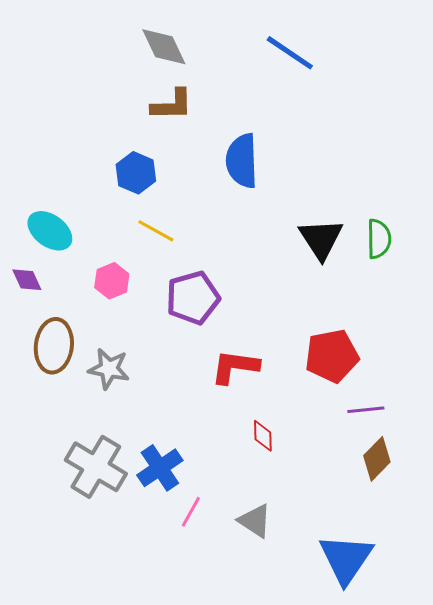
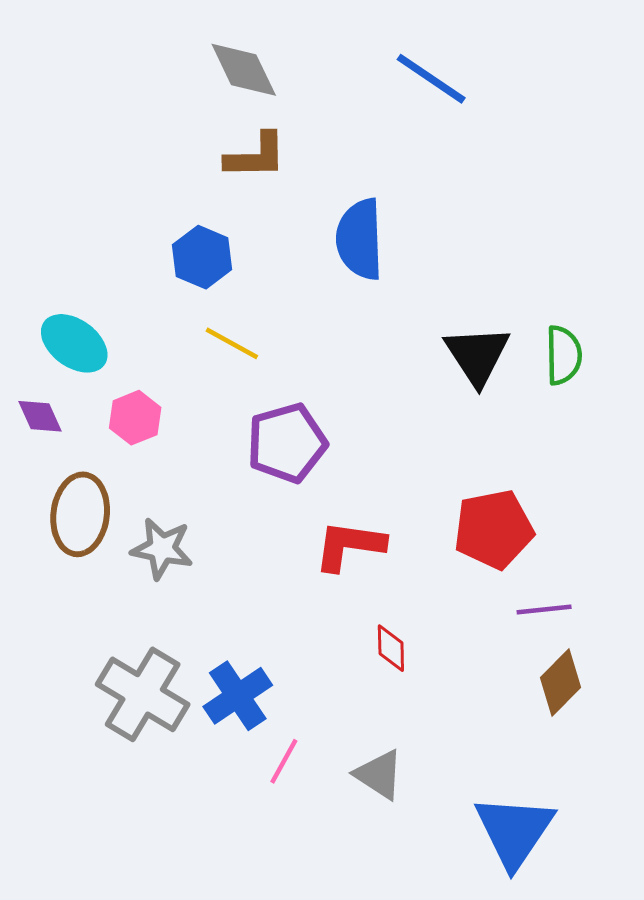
pink hexagon: (112, 281) -> (135, 418), moved

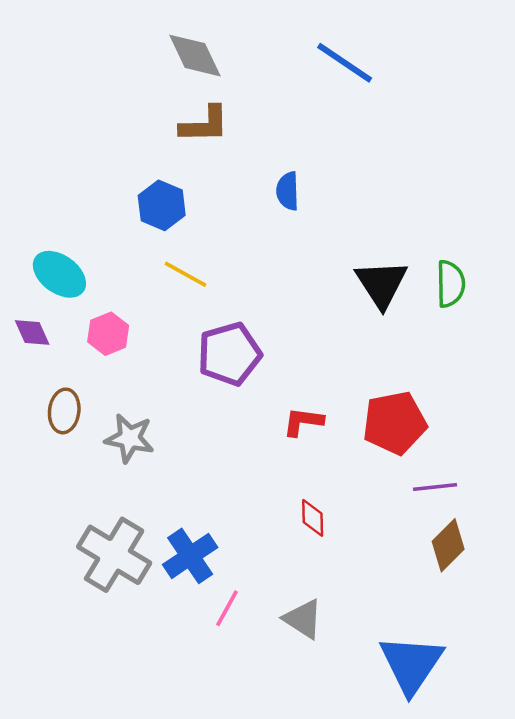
blue semicircle: (360, 239) -> (288, 191), size x0.6
brown ellipse: (80, 514) -> (64, 411), size x0.7
red L-shape: (349, 546) -> (303, 422), moved, size x0.7

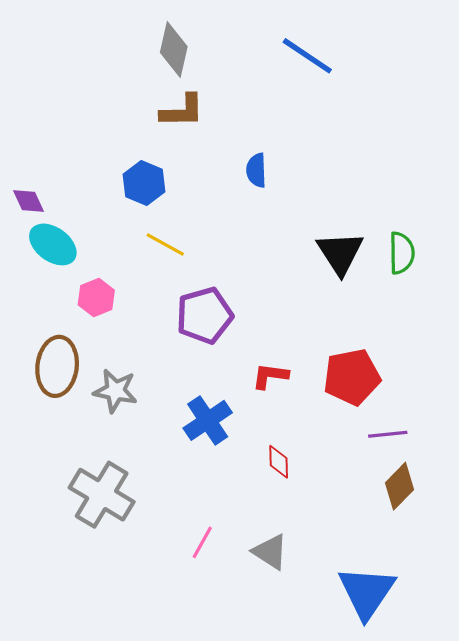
gray diamond: (195, 56) -> (174, 49), turned 38
purple diamond: (32, 333) -> (28, 201), moved
brown ellipse: (64, 411) -> (57, 366), size x1.5
blue cross: (190, 556) -> (208, 420), moved

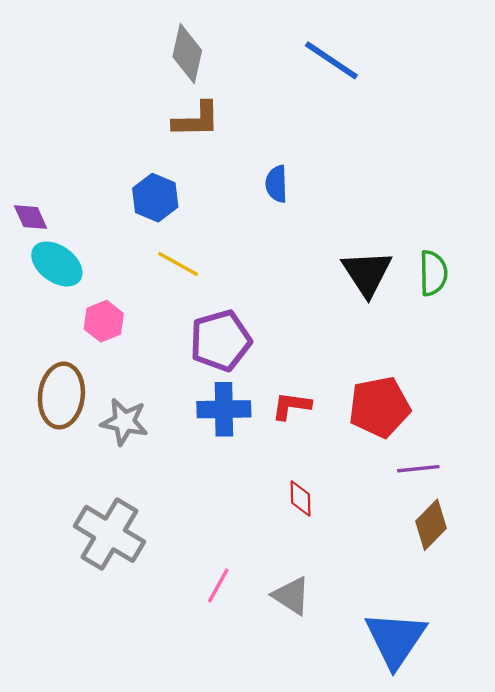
blue cross: (208, 420) -> (224, 409), moved, turned 33

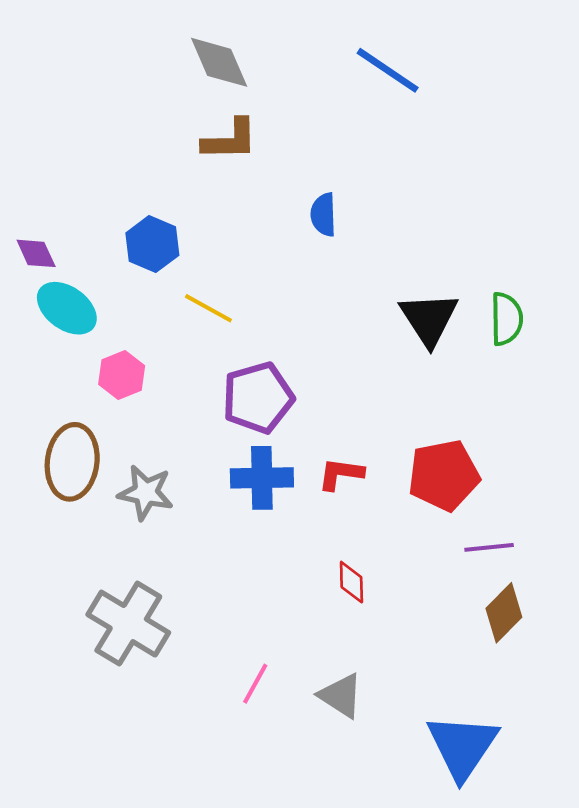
gray diamond: (187, 53) -> (219, 62), turned -36
blue hexagon: (155, 198) -> (152, 244), moved

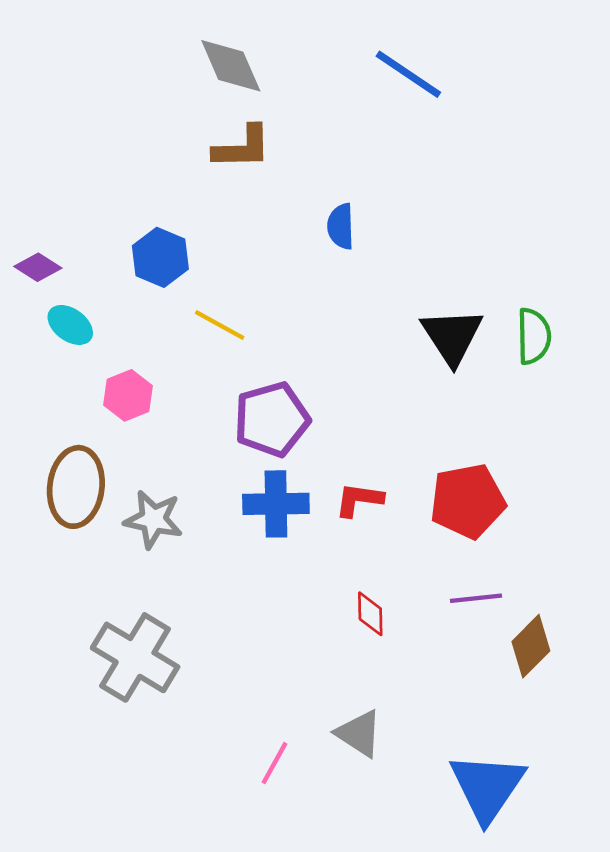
purple diamond: (36, 253) -> (38, 267), turned -33
cyan ellipse: (67, 308) -> (70, 325), size x0.7
purple line: (489, 547) -> (476, 598), moved
pink line: (255, 684) -> (275, 763), moved

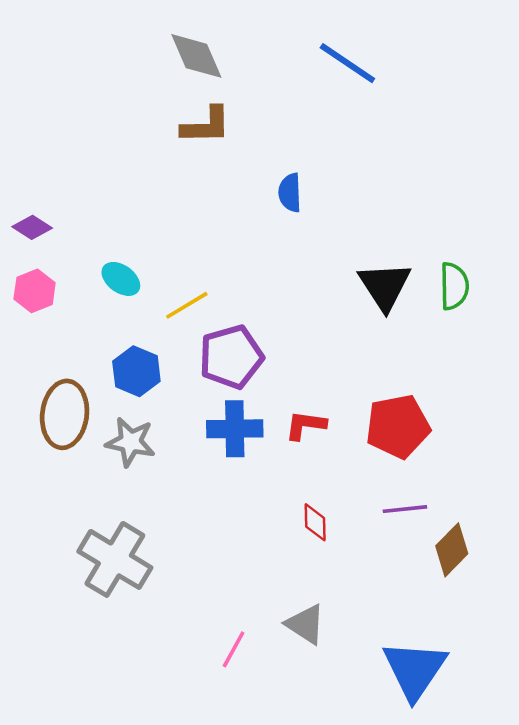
blue hexagon: (160, 257) -> (136, 371), moved
cyan ellipse: (70, 325) -> (121, 279), moved
yellow line: (220, 325) -> (187, 305), moved, turned -60
pink hexagon: (128, 395) -> (35, 291), moved

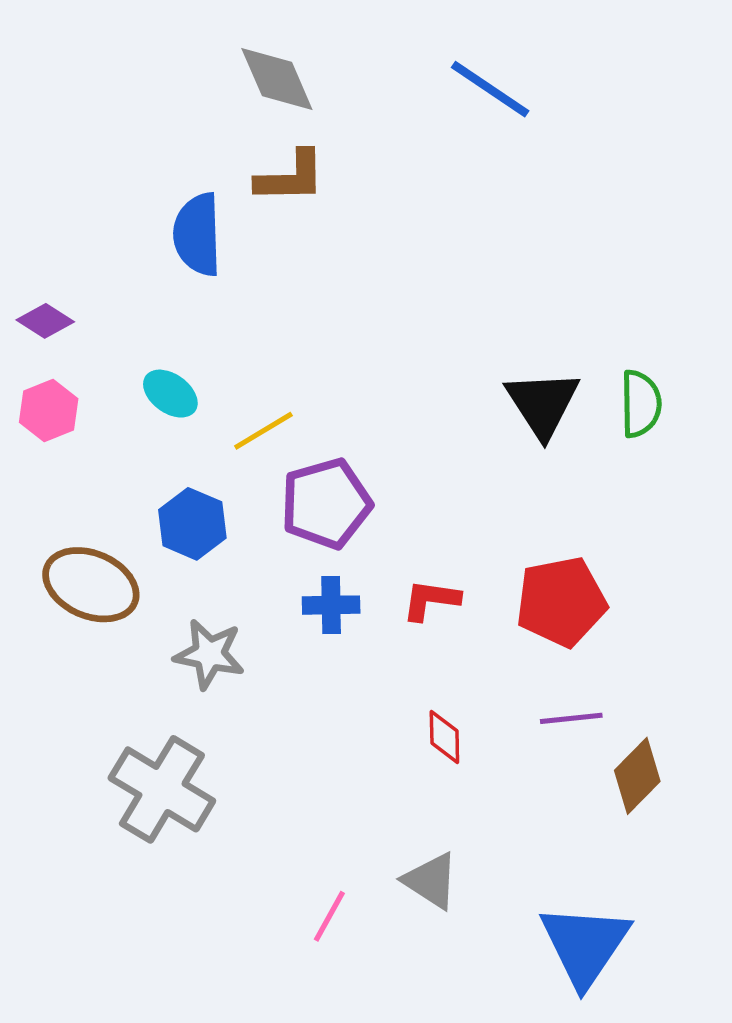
blue semicircle: (290, 193) -> (197, 235), moved, size x1.5
brown ellipse: (65, 414) -> (91, 585), turned -74
blue cross: (235, 429) -> (331, 605), size x0.7
gray star: (130, 442) -> (209, 654), moved

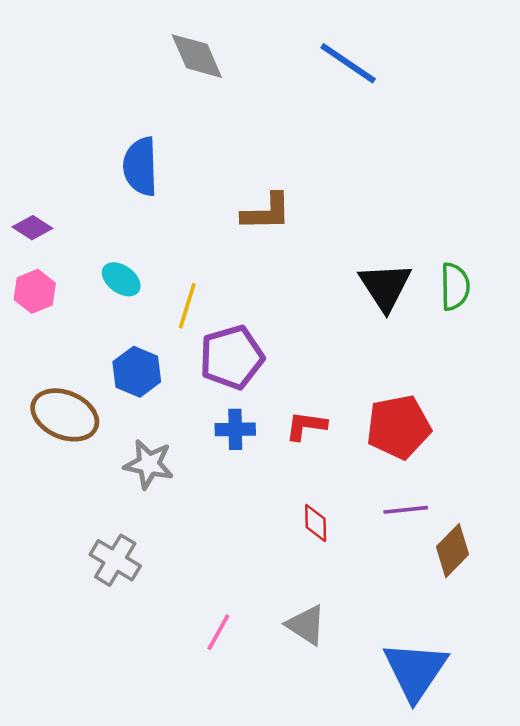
brown L-shape: (290, 177) -> (266, 212), moved
yellow line: (263, 431) -> (187, 306), turned -42
gray cross: (162, 789) -> (115, 560), size x0.7
pink line: (329, 916) -> (218, 632), moved

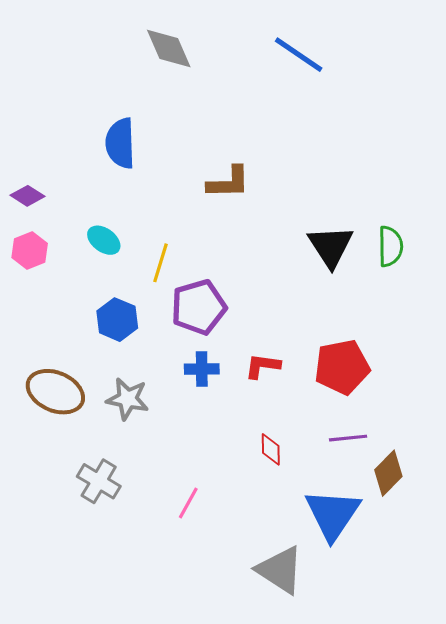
brown ellipse: (65, 415) -> (55, 392), moved
gray triangle: (306, 625) -> (280, 570), moved, size x1.4
pink line: (218, 632) -> (188, 503), moved
blue triangle: (415, 671) -> (333, 514), moved

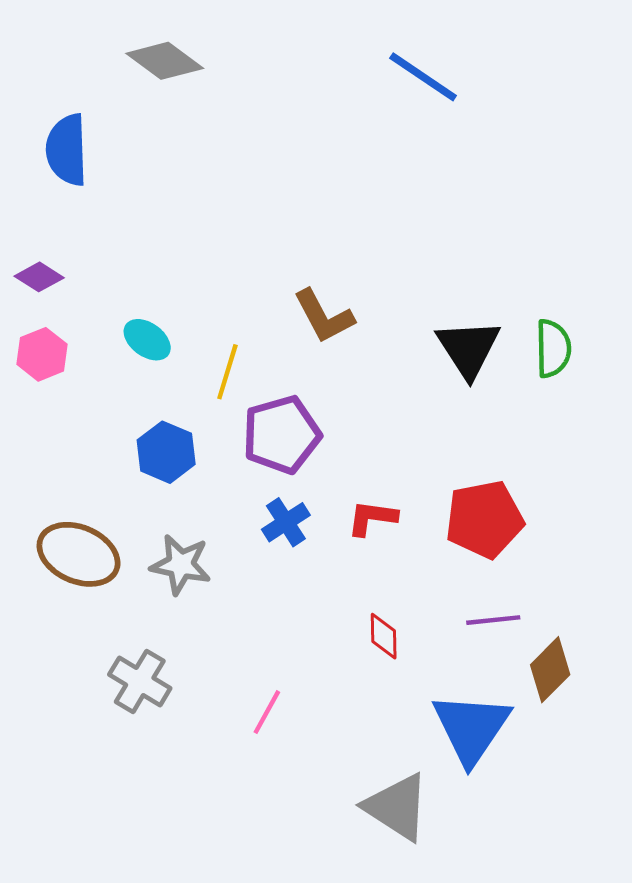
gray diamond: (169, 48) -> (165, 61), moved, turned -30
blue semicircle: (120, 143) -> (67, 150), moved
brown L-shape: (229, 182) -> (324, 316), moved, turned 63
blue cross: (202, 369) -> (286, 522), turned -32

